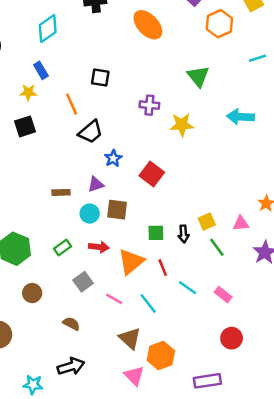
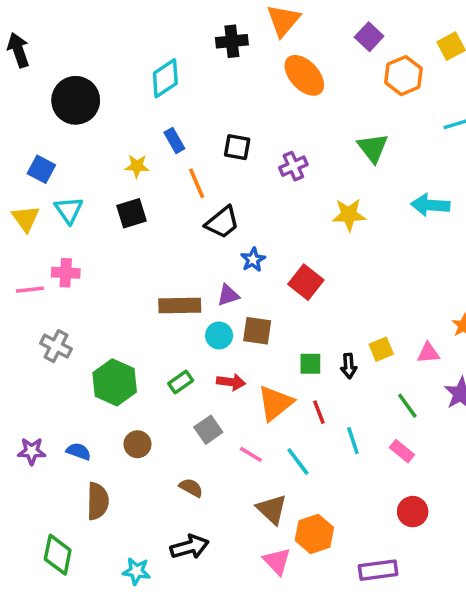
blue rectangle: (41, 70) -> (174, 141), moved
purple cross: (149, 105) -> (293, 166), moved, turned -30
brown rectangle: (61, 192) -> (180, 305), size x1.6
green line: (217, 247) -> (407, 406), moved
cyan line: (188, 288) -> (353, 441), turned 36

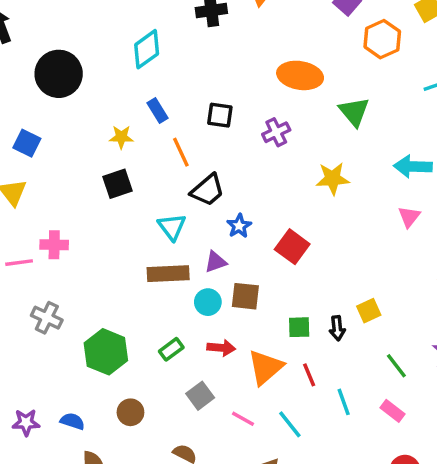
orange ellipse: (304, 75) -> (300, 75), moved, turned -36
cyan triangle: (69, 210) -> (172, 227), moved
pink triangle: (428, 353) -> (409, 217), moved, turned -45

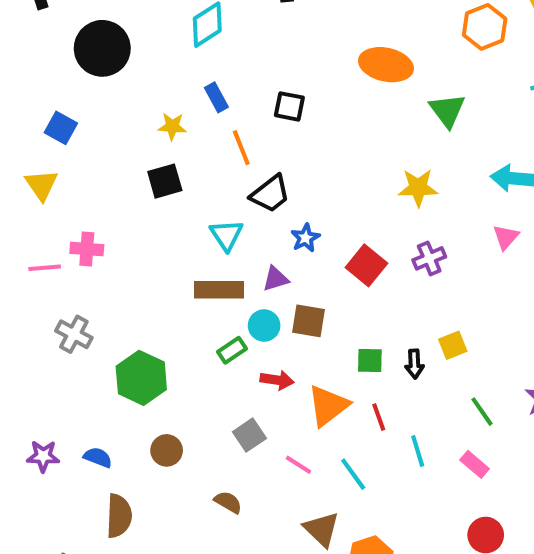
purple cross: (276, 132) -> (429, 258), moved
green rectangle: (171, 349) -> (232, 350), moved

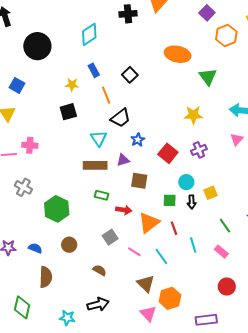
black square: (289, 106) -> (130, 75), turned 35
cyan circle: (264, 326) -> (186, 182), moved
green rectangle: (232, 350) -> (102, 195), turned 48

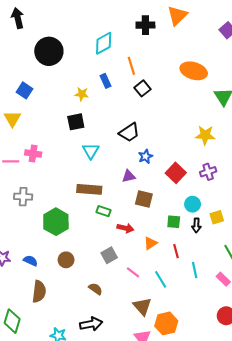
orange line: (106, 95) -> (131, 66), moved
cyan triangle: (99, 138) -> (91, 151), moved
brown rectangle: (95, 165) -> (89, 189), moved
gray cross: (23, 187) -> (23, 197), turned -30
orange triangle: (149, 223) -> (150, 243), size x0.6

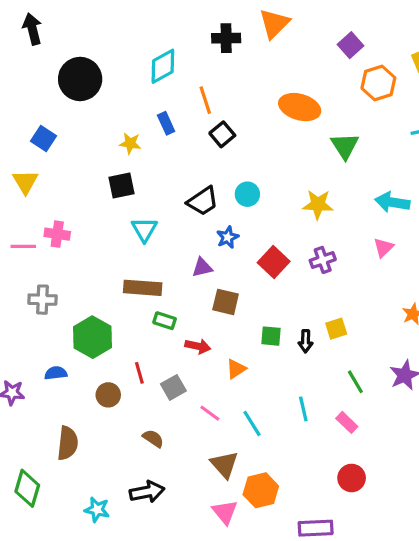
cyan circle: (193, 204) -> (247, 194), moved
red line: (176, 251) -> (139, 373), moved
blue semicircle: (31, 261) -> (56, 373), moved, turned -32

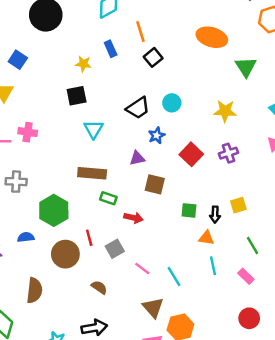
orange triangle: (236, 369) -> (206, 238), moved, turned 42
brown circle: (108, 395) -> (65, 254), size x1.5

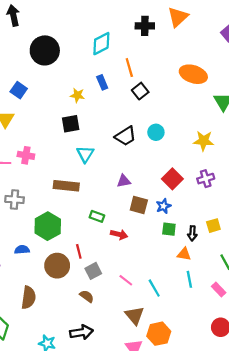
blue star: (157, 135) -> (163, 206), moved
brown rectangle: (92, 173) -> (66, 186), moved
gray square: (115, 249) -> (93, 271), moved

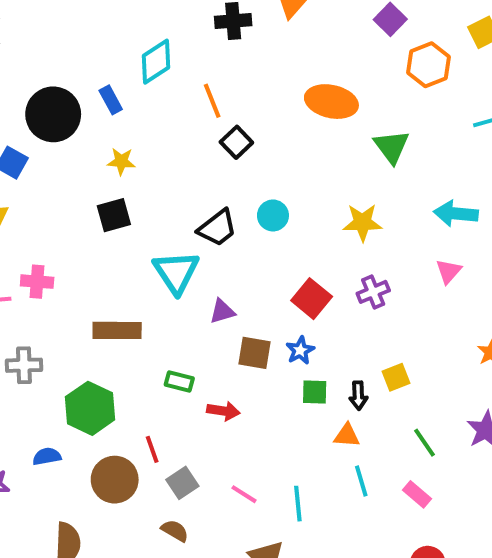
black circle: (45, 50) -> (53, 114), moved
blue rectangle: (102, 82) -> (111, 100), moved
cyan triangle: (85, 154) -> (176, 272), moved, size x1.4
cyan line: (154, 288) -> (298, 504), turned 30

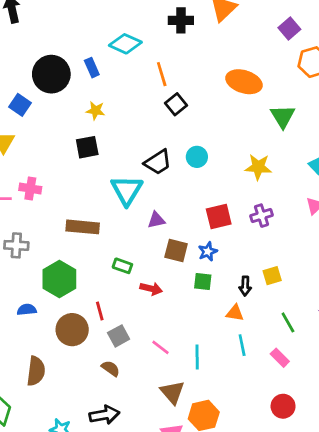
cyan diamond: (156, 62) -> (125, 44), turned 52
red square: (312, 299) -> (219, 216), turned 32
green square: (315, 392) -> (203, 281), moved

